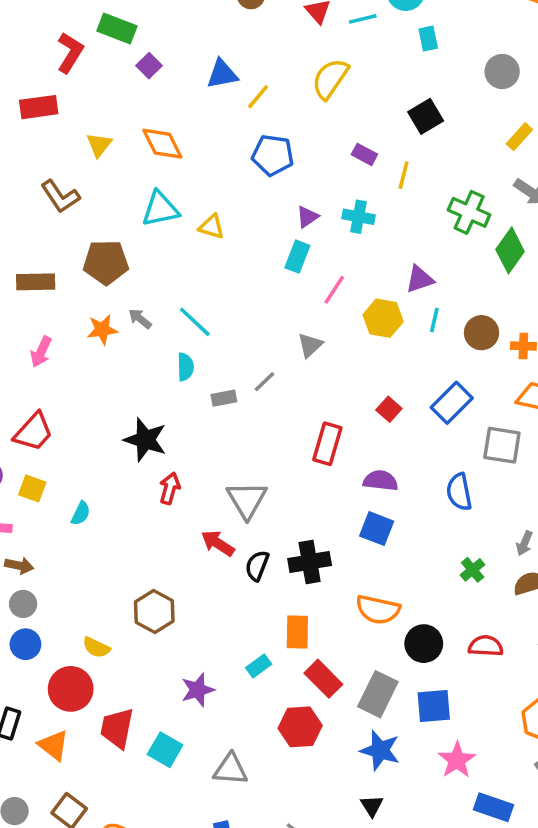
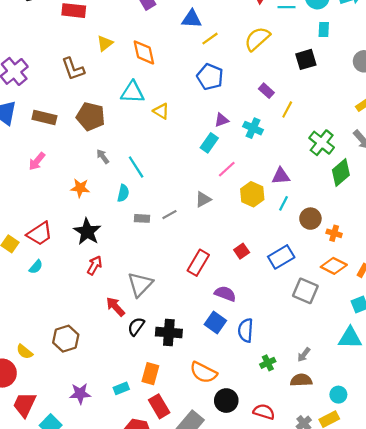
black square: (426, 116) -> (306, 59), moved
orange star: (102, 330) -> (80, 188), moved
red trapezoid: (34, 432) -> (40, 234), moved
blue semicircle: (459, 492) -> (246, 330), moved

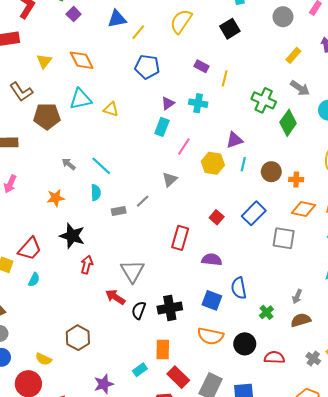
brown pentagon: (91, 116) -> (47, 116), moved
blue square: (215, 323) -> (212, 300), moved
black circle: (226, 401) -> (245, 344), moved

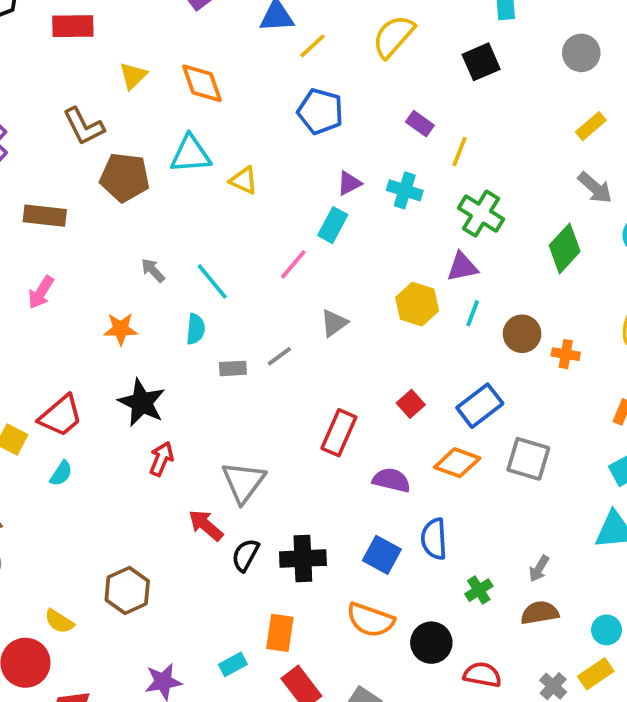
green cross: (264, 100) -> (481, 214), moved
pink line: (184, 147) -> (293, 264), moved
orange diamond: (304, 209) -> (457, 463), moved

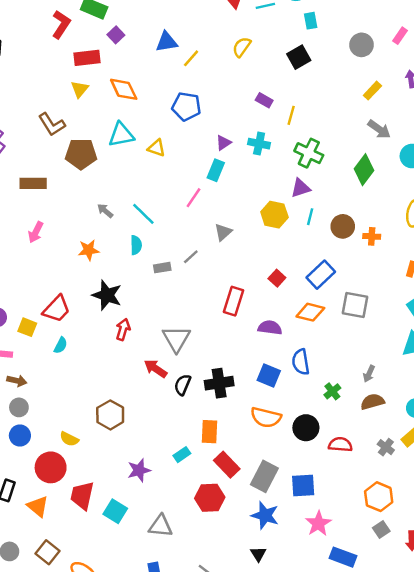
red rectangle: (73, 26) -> (87, 58), moved
yellow semicircle: (393, 36) -> (242, 47), size x0.7
blue pentagon: (320, 111) -> (186, 106), moved

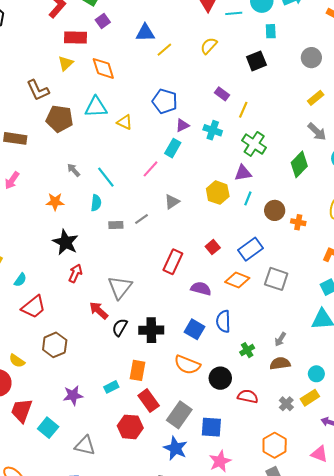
blue pentagon: (186, 106) -> (165, 101), moved
red trapezoid: (57, 309) -> (34, 307), moved

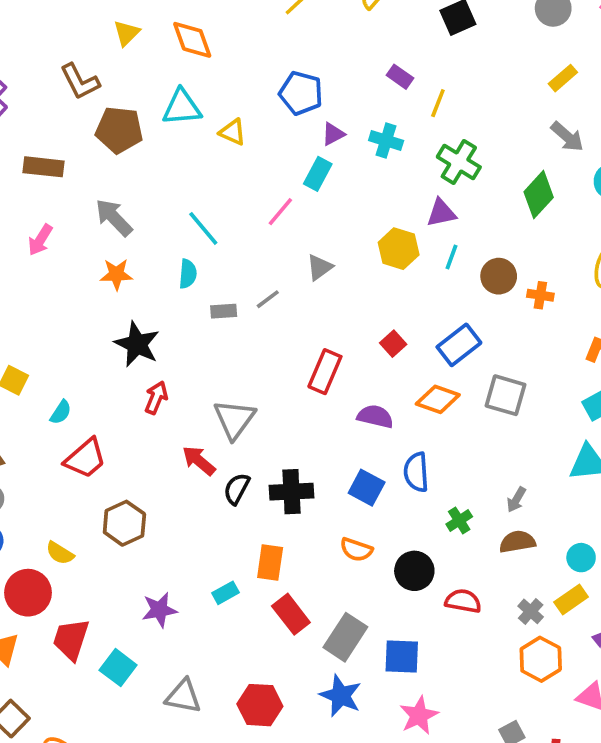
gray arrow: (74, 170) -> (114, 218), moved, size x1.6
orange semicircle: (187, 365) -> (356, 550), size x0.7
red hexagon: (130, 427) -> (260, 705), moved
orange hexagon: (275, 445) -> (541, 659), moved

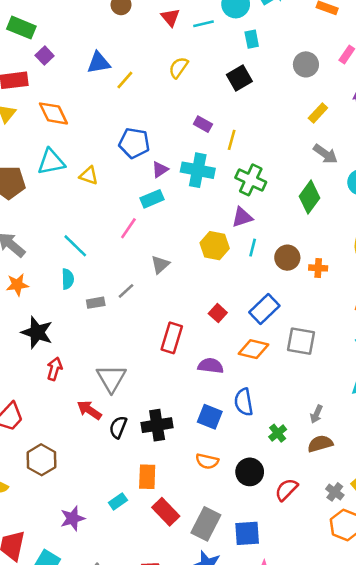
cyan cross: (386, 140) -> (198, 170), size x1.4
cyan rectangle: (318, 174) -> (152, 199), turned 45
red semicircle: (463, 601) -> (286, 490), turned -50

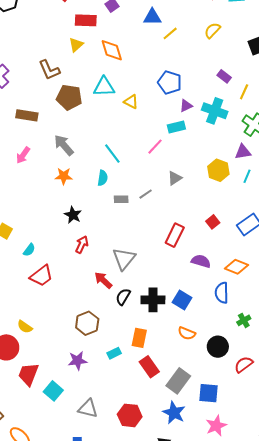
black star: (37, 332) -> (73, 215), size x0.7
orange diamond: (253, 349) -> (237, 267), moved
blue square: (210, 417) -> (182, 300), moved
brown hexagon: (41, 460) -> (87, 323), moved

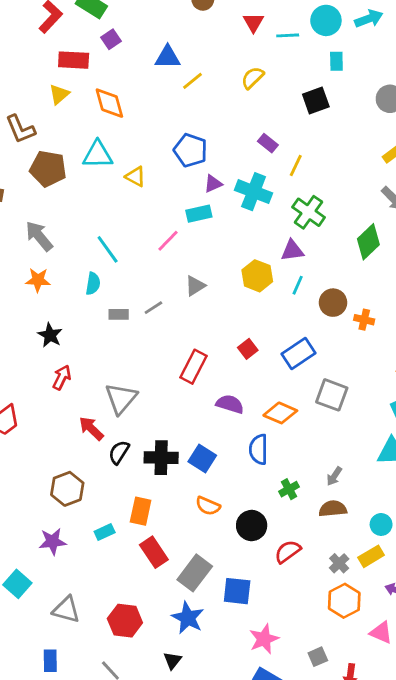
pink star: (216, 426) -> (264, 639), moved

